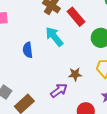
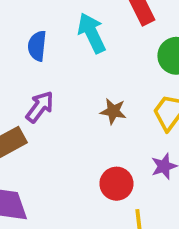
purple arrow: (59, 90) -> (40, 107), moved, turned -30

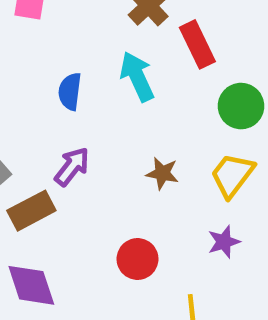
red circle: (116, 184) -> (138, 259), moved

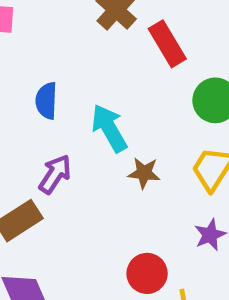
cyan arrow: (137, 77) -> (109, 128), moved
red circle: (138, 259) -> (147, 273), moved

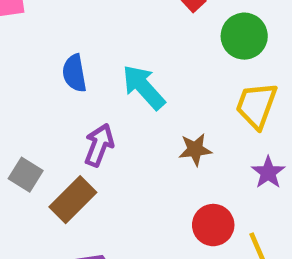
brown star: (144, 173) -> (195, 150), moved

